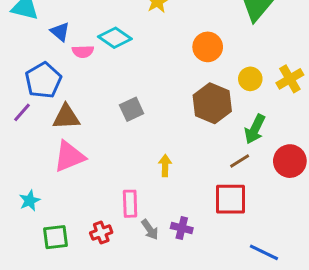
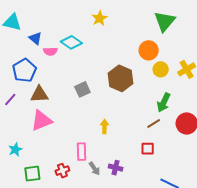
orange circle: (208, 47) -> (149, 50), moved
brown hexagon: (212, 103) -> (121, 78), moved
purple line: (22, 112) -> (10, 99), moved
red square: (230, 199) -> (148, 149), size x0.6

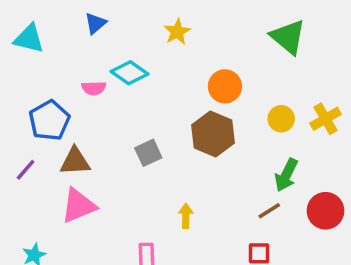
green triangle: (165, 21) -> (288, 37), turned -30
blue triangle: (35, 38) -> (95, 23), moved, turned 40
orange circle: (149, 50) -> (225, 86), moved

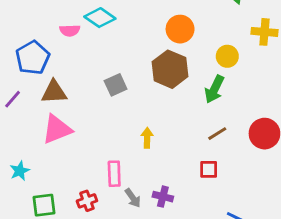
yellow cross: (326, 119) -> (264, 32), moved, turned 35
green arrow: (286, 175) -> (214, 89), moved

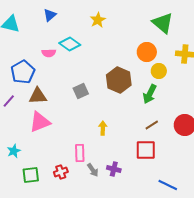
orange circle: (180, 29) -> (147, 52), moved
red square: (209, 169) -> (146, 150), size x1.5

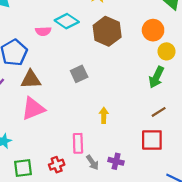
brown hexagon: (119, 80) -> (107, 31), moved

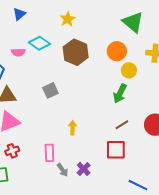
purple cross: (116, 161) -> (84, 169), turned 32
red cross: (57, 165) -> (12, 151), moved

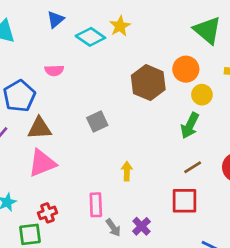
cyan diamond: (39, 43) -> (90, 37), moved
brown hexagon: (76, 52) -> (148, 83), moved
red cross: (12, 151) -> (47, 213), moved

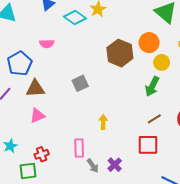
pink triangle: (42, 163) -> (37, 116), size x0.7

